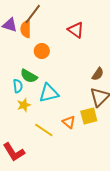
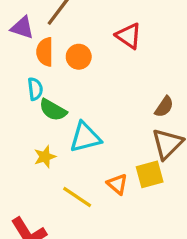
orange semicircle: (26, 29) -> (45, 52), moved
orange circle: (42, 51) -> (79, 57), moved
cyan semicircle: (18, 86) -> (35, 89), moved

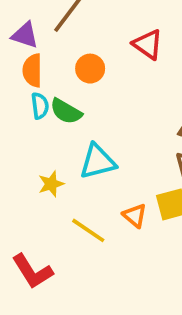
orange semicircle: (45, 52) -> (32, 70), moved
green semicircle: (53, 110) -> (66, 111), moved

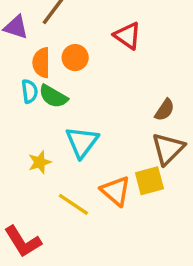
orange semicircle: (32, 70) -> (41, 63), moved
cyan triangle: (98, 162) -> (82, 142), turned -39
orange triangle: (135, 216) -> (116, 191), size x1.4

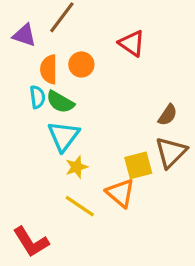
cyan triangle: (82, 142) -> (63, 136), moved
yellow star: (40, 162) -> (76, 167), moved
yellow square: (149, 181) -> (138, 165), moved

